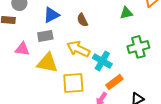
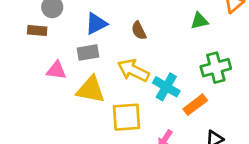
orange rectangle: (114, 82) -> (195, 105), moved

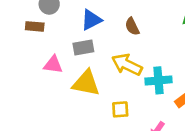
cyan cross: (166, 87) -> (158, 80), turned -35
yellow square: (126, 117) -> (120, 109), size x0.6

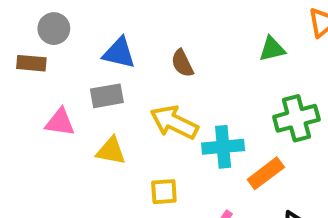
blue triangle: (91, 20) -> (119, 53), turned 40
yellow triangle: (86, 83) -> (111, 151), size x0.7

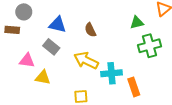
gray rectangle: (107, 96) -> (51, 47), turned 49
green cross: (296, 118) -> (150, 46), moved
yellow triangle: (111, 151) -> (43, 77), moved
orange rectangle: (266, 173) -> (134, 87), turned -72

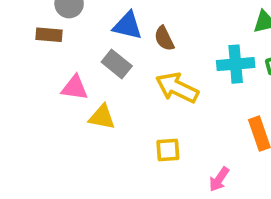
brown semicircle: (90, 30) -> (164, 38), moved
cyan cross: (112, 73) -> (236, 64), moved

